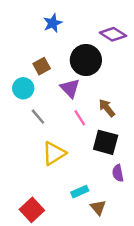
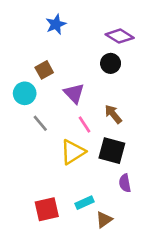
black circle: (86, 60) -> (111, 63), moved, size x0.6
yellow triangle: (54, 153) -> (73, 152), moved
brown triangle: (98, 208) -> (104, 220), turned 35
red square: (32, 210) -> (47, 209), moved, turned 30

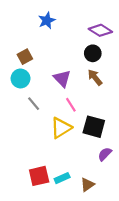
brown square: (44, 70) -> (25, 57), moved
brown arrow: (113, 114) -> (95, 77), moved
purple semicircle: (125, 183) -> (105, 154), turned 56
cyan rectangle: (85, 203) -> (62, 178), moved

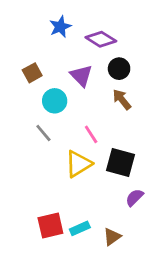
purple diamond: (100, 30) -> (101, 39), moved
cyan circle: (21, 78) -> (55, 101), moved
purple triangle: (62, 78) -> (81, 76), moved

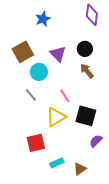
purple diamond: (101, 39) -> (92, 15), moved, turned 65
brown square: (32, 73) -> (23, 52), size x1.5
red square: (50, 225) -> (36, 143), moved

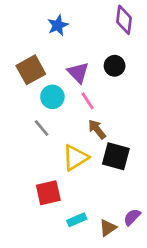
brown arrow: (87, 71) -> (97, 129), moved
pink line: (65, 96) -> (88, 101), moved
purple semicircle: (96, 141) -> (132, 217), moved

